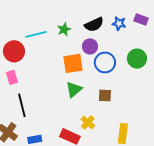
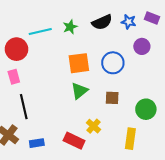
purple circle: (90, 46) -> (142, 46), moved
green circle: (137, 59) -> (146, 109), moved

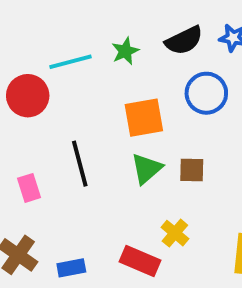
blue circle: (113, 63) -> (206, 93), moved
pink rectangle: (14, 77) -> (29, 188), moved
brown square: (112, 98) -> (192, 170), moved
black line: (24, 107) -> (80, 164), moved

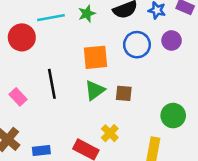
pink rectangle: (29, 188) -> (18, 97), turned -30

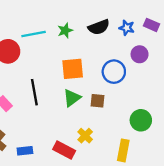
blue circle: (137, 45) -> (114, 72), moved

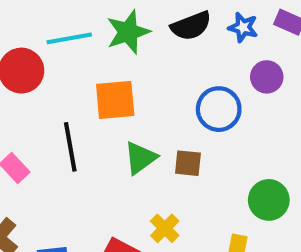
green star: (65, 30) -> (128, 32), size x1.5
orange square: (73, 69) -> (115, 100), moved

